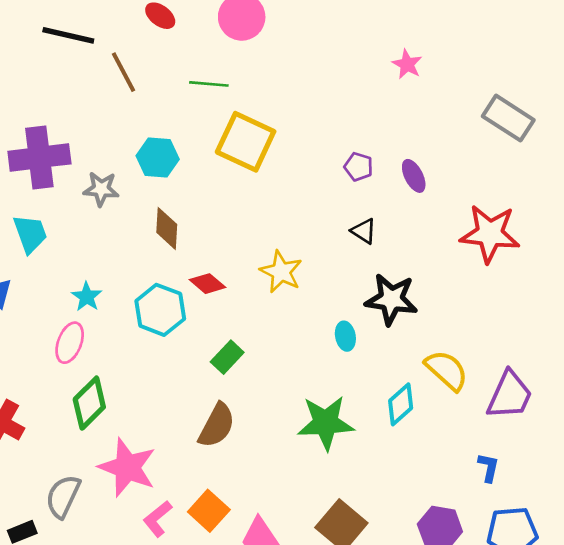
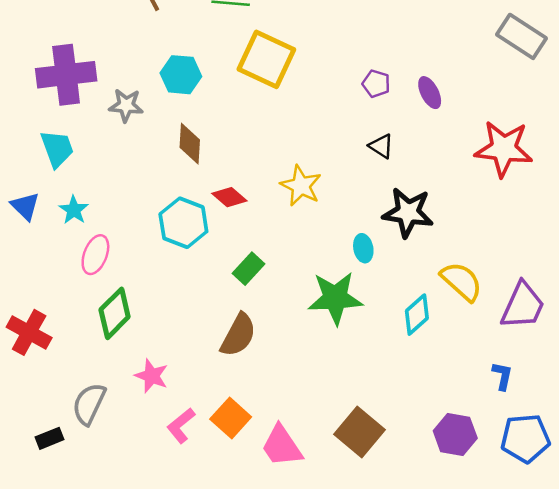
cyan star: (87, 297) -> (74, 210), moved
green star: (326, 423) -> (335, 298), moved
pink star: (127, 467) -> (152, 376), size x0.6

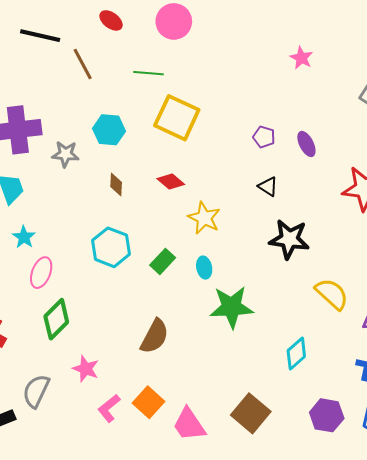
brown diamond: (190, 144) -> (116, 184), size x0.7
red diamond: (229, 197) -> (171, 181), moved
cyan ellipse: (363, 248) -> (204, 268), moved
green rectangle: (248, 269) -> (163, 261), moved
cyan diamond: (417, 315) -> (296, 354), moved

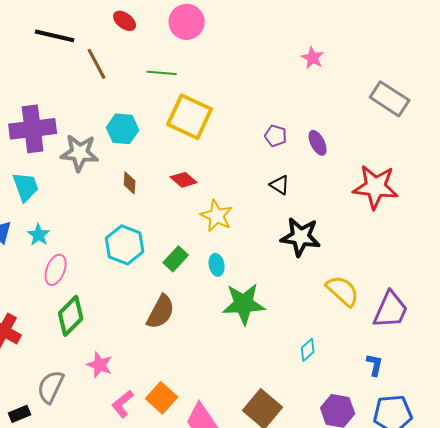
gray star: (65, 154) -> (80, 153), size x1.4
brown semicircle: (155, 336) -> (161, 312), moved
cyan diamond: (296, 354) -> (308, 350), size x0.7

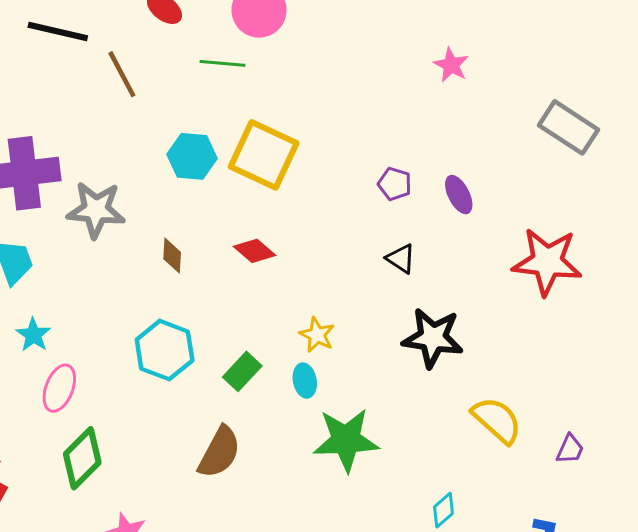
green line: (162, 73) -> (222, 63), moved
cyan hexagon: (123, 129) -> (192, 156), moved
yellow star: (217, 216) -> (317, 335), moved, size x0.7
purple trapezoid: (391, 310) -> (570, 449), size x0.5

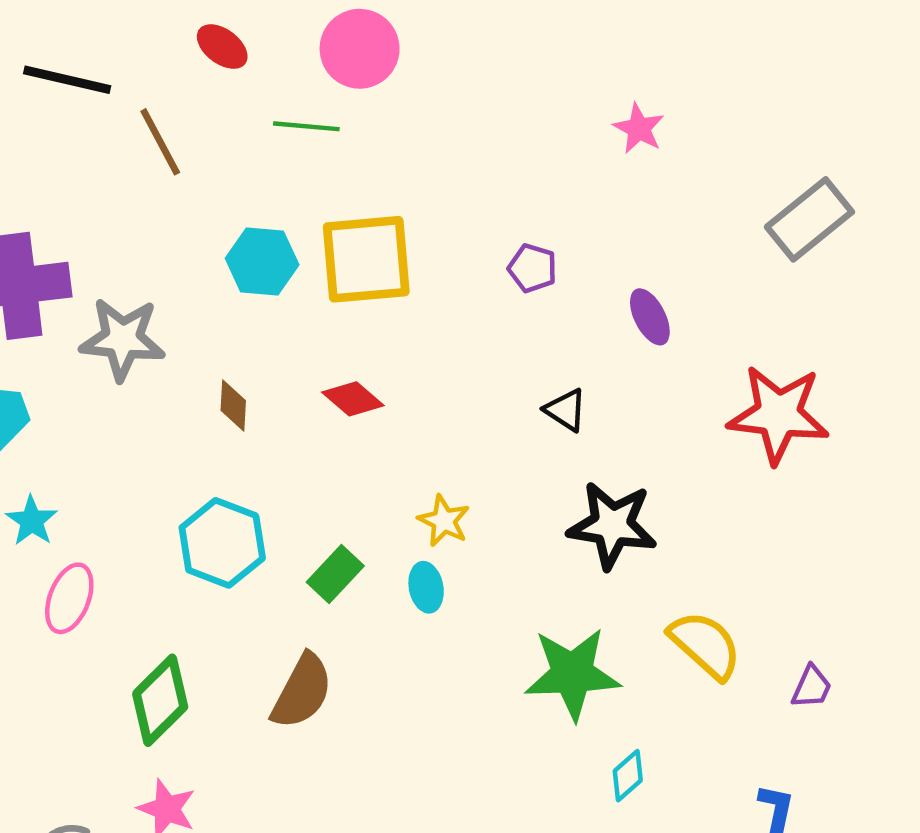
gray rectangle: (568, 127) -> (809, 219), turned -72
yellow square: (264, 155) -> (366, 259), turned -30
purple pentagon: (395, 184) -> (532, 268), moved
green star: (346, 440) -> (572, 674), moved
green diamond: (82, 458) -> (160, 700), moved

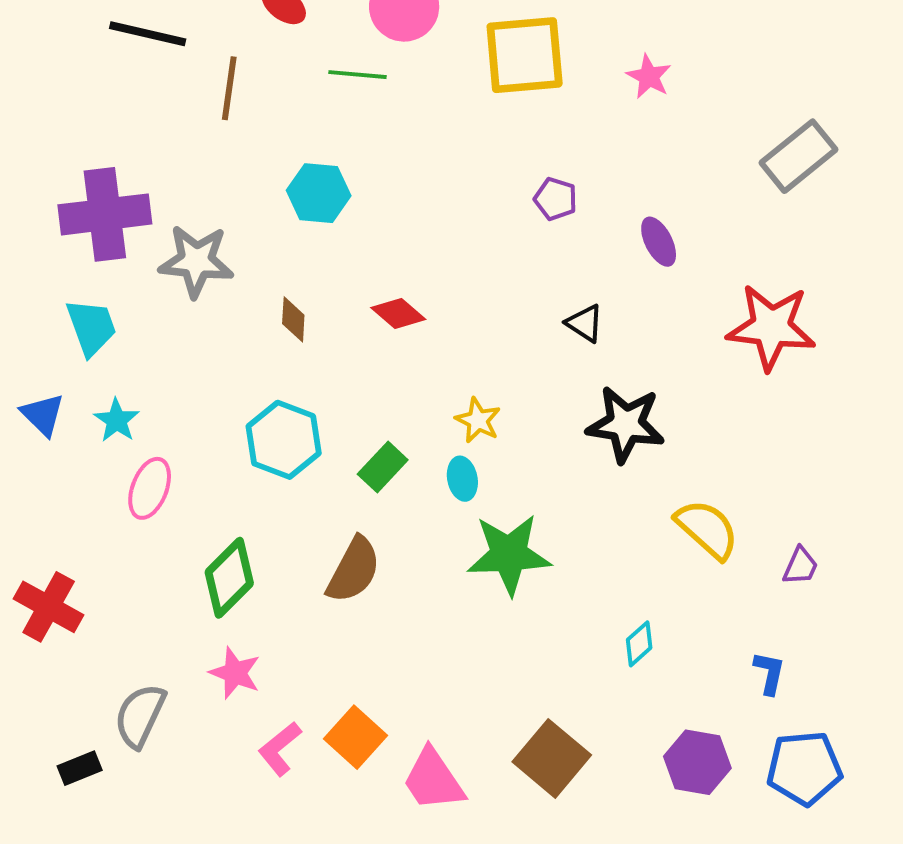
brown line: (160, 142) -> (229, 88), turned 36
yellow square: (366, 259) -> (525, 55), moved
green star: (572, 674) -> (509, 554), moved

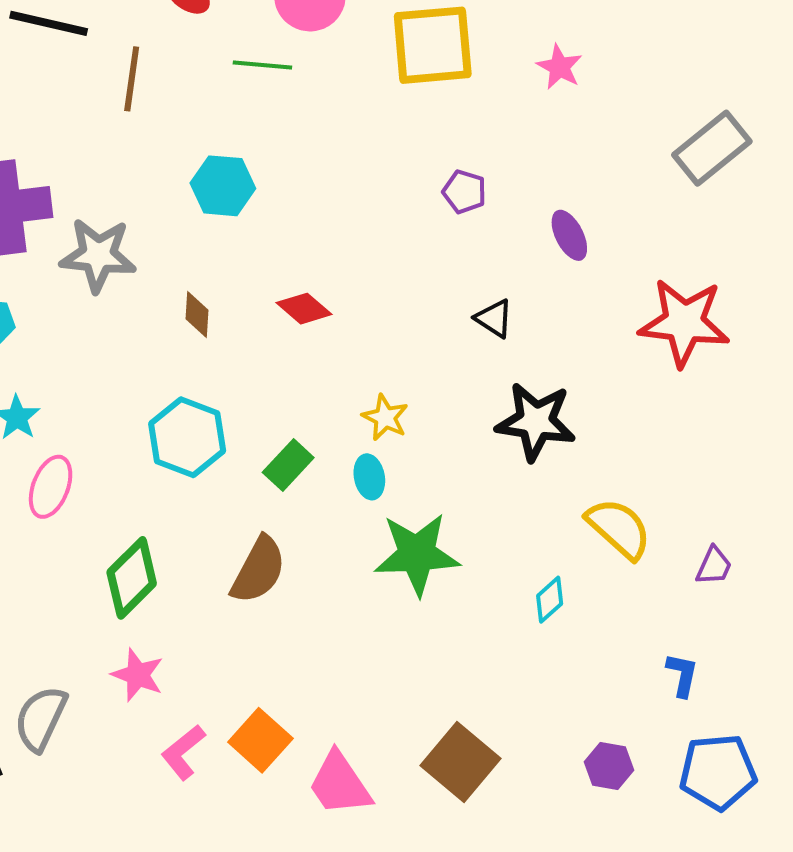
cyan diamond: (639, 644) -> (550, 600), moved
purple hexagon: (697, 762) -> (609, 766), size x0.7

